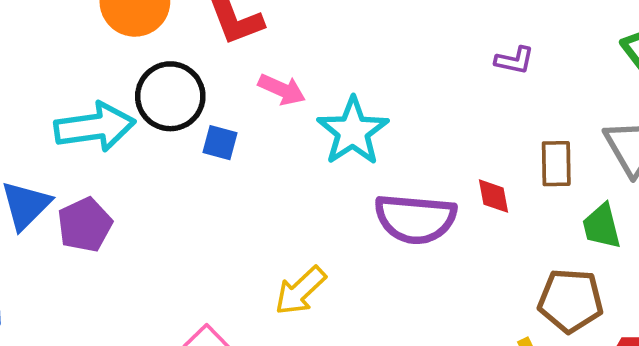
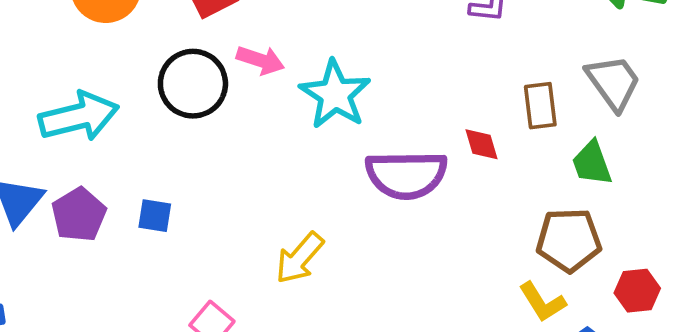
black circle: (170, 96) -> (193, 84), moved
blue square: (220, 143) -> (155, 216), moved

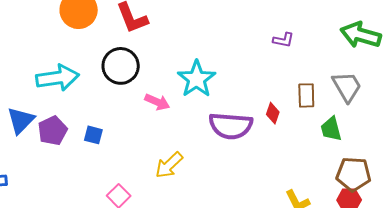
pink arrow: (260, 60) -> (157, 102), moved
red diamond: (481, 144) -> (273, 113), turned 30
brown pentagon: (569, 240) -> (353, 174), moved

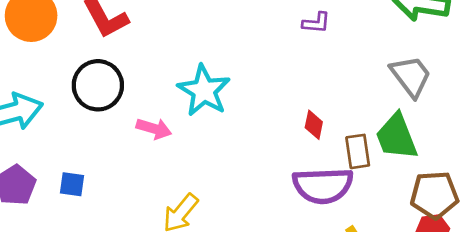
brown rectangle: (306, 95) -> (358, 151), moved
purple semicircle: (231, 126) -> (323, 186), moved
green trapezoid: (331, 129) -> (396, 137), size x1.4

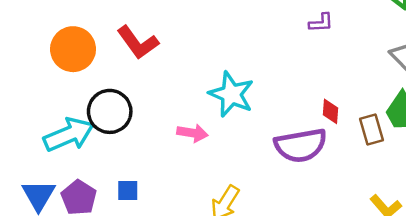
black circle: (98, 85) -> (110, 111), moved
purple semicircle: (323, 186) -> (301, 145), moved

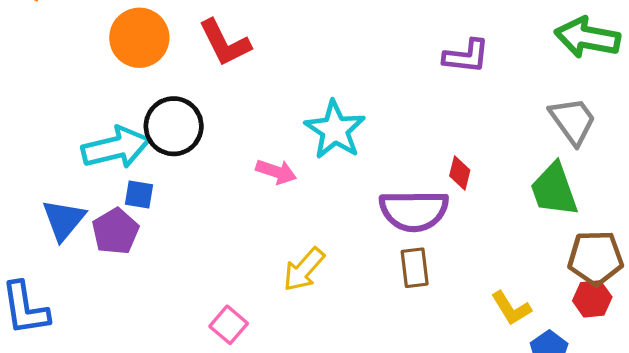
purple L-shape: (321, 23) -> (466, 56), size x1.4
brown rectangle: (372, 129) -> (415, 268), moved
blue square: (128, 191) -> (139, 194), moved

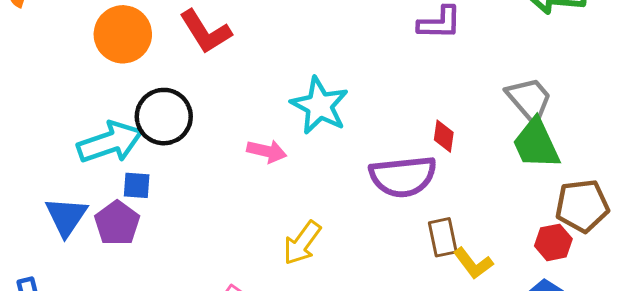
gray trapezoid: (573, 121) -> (529, 100), moved
brown rectangle: (415, 268) -> (443, 237), moved
red hexagon: (592, 299) -> (553, 242), moved
yellow L-shape: (511, 308) -> (473, 263), moved

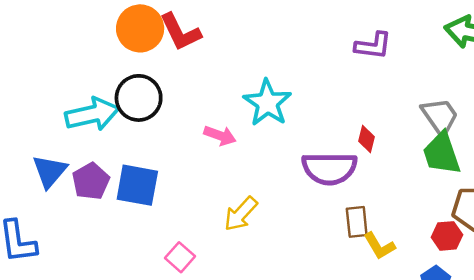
orange circle: (123, 34) -> (140, 28), moved
blue square: (137, 185) -> (137, 185), moved, size x1.8

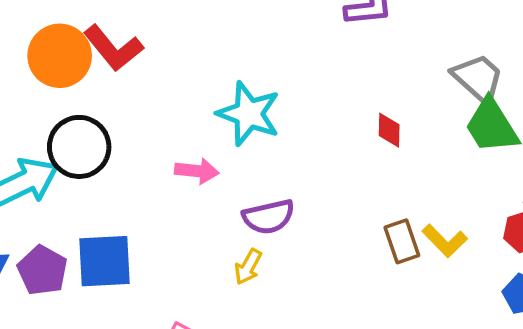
purple semicircle: (329, 168) -> (269, 217), moved, size x0.7
yellow arrow: (241, 214) -> (248, 267), size x0.7
yellow L-shape: (379, 246) -> (445, 241), moved

